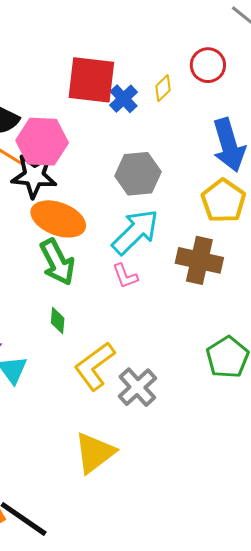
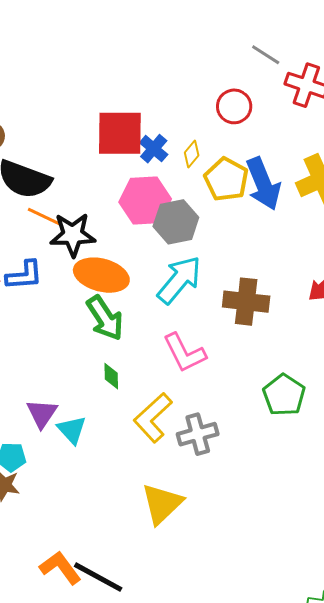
yellow diamond: (163, 88) -> (192, 154), moved
pink hexagon: (42, 142) -> (145, 201), moved
yellow pentagon: (223, 201) -> (226, 179), moved
pink L-shape: (125, 276) -> (185, 353), moved, size x1.6
gray cross: (137, 387) -> (198, 434), turned 33

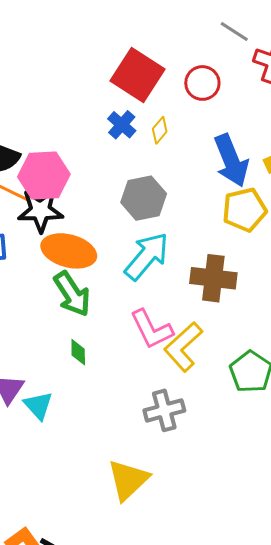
red square: (120, 133) -> (138, 75), moved, turned 32
yellow pentagon: (226, 179) -> (244, 210), moved, turned 30
pink hexagon: (145, 201) -> (44, 176), moved
yellow L-shape: (153, 418) -> (183, 347), moved

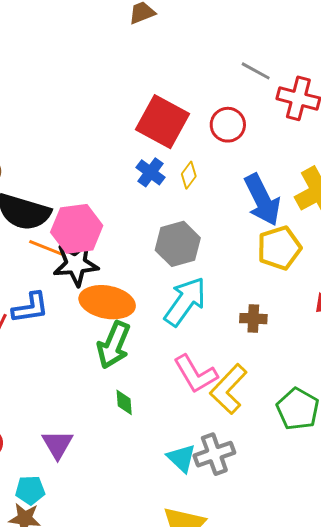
brown cross: (213, 278) -> (253, 319), size x0.6
green arrow: (72, 294) -> (114, 345), turned 60
cyan triangle: (38, 405) -> (181, 458), moved

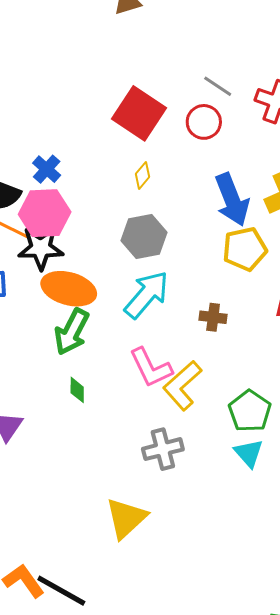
gray line: (256, 71) -> (218, 86), moved
blue cross: (150, 172) -> (47, 169), moved
yellow diamond: (189, 175) -> (142, 175), moved
cyan triangle: (181, 458) -> (249, 453), moved

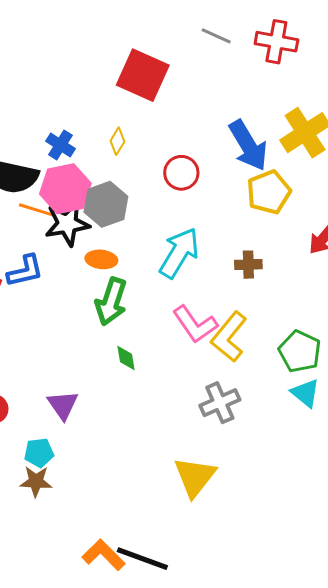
red circle: (204, 122) -> (181, 173), moved
yellow diamond: (142, 175) -> (117, 141), moved
gray hexagon: (144, 237) -> (106, 204), moved
orange ellipse: (69, 289) -> (101, 259), size x0.6

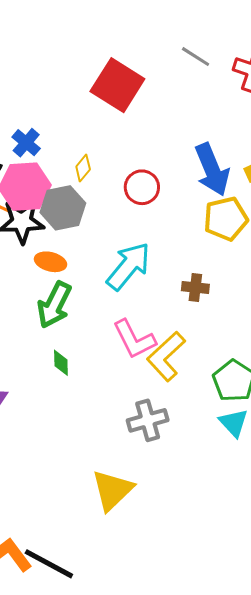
yellow diamond: (117, 141) -> (83, 168), moved

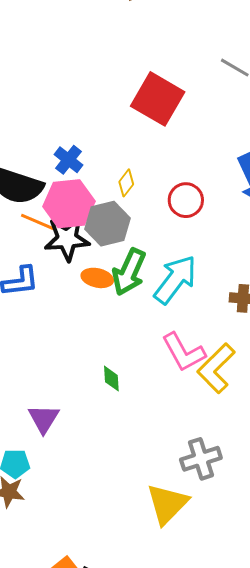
green arrow: (54, 305) -> (129, 272), moved
gray cross: (148, 420) -> (201, 459), moved

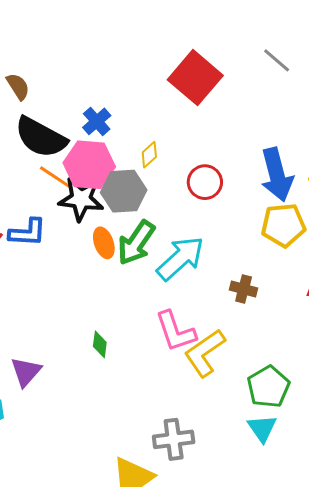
orange ellipse: (97, 278) -> (104, 243), turned 48

